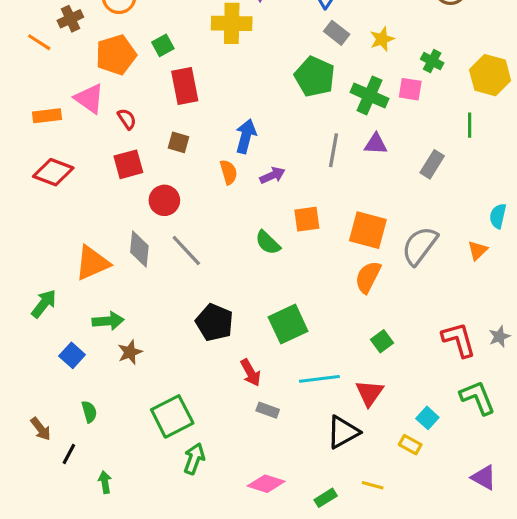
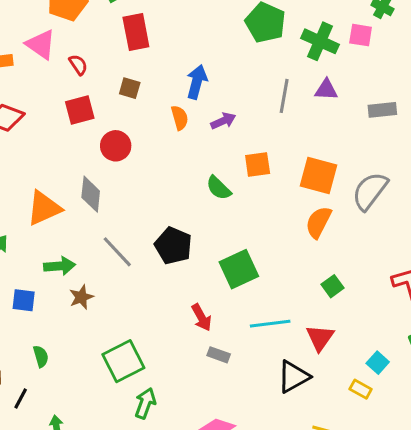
gray rectangle: (432, 164) -> (382, 110), turned 52
gray line: (186, 250) -> (117, 252), moved
black pentagon: (214, 322) -> (173, 246), moved
blue square: (72, 355) -> (24, 300), turned -35

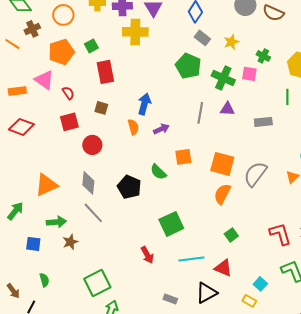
gray diamond: (91, 194) -> (88, 183), moved
black pentagon: (173, 246) -> (129, 187), moved
red triangle: (320, 338) -> (223, 268), turned -42
gray rectangle: (219, 355) -> (170, 299), moved

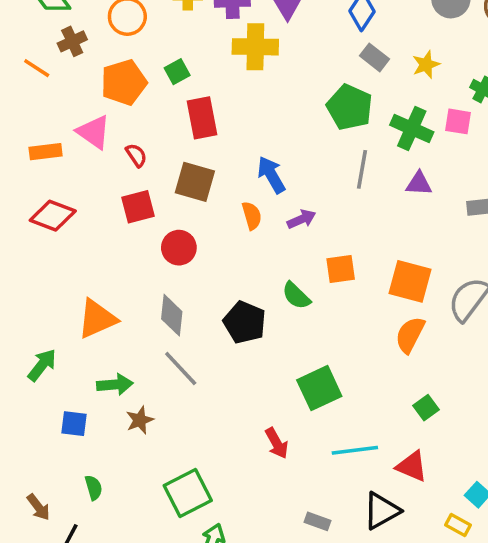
blue arrow: (144, 104) -> (271, 175), turned -45
brown square: (101, 108) -> (195, 182), size x1.6
gray line: (200, 113) -> (362, 169), moved

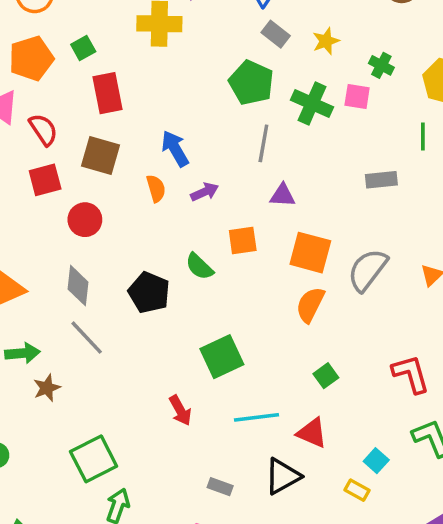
red semicircle: (136, 155) -> (43, 130), size x1.4
purple triangle: (419, 184) -> (283, 195), moved

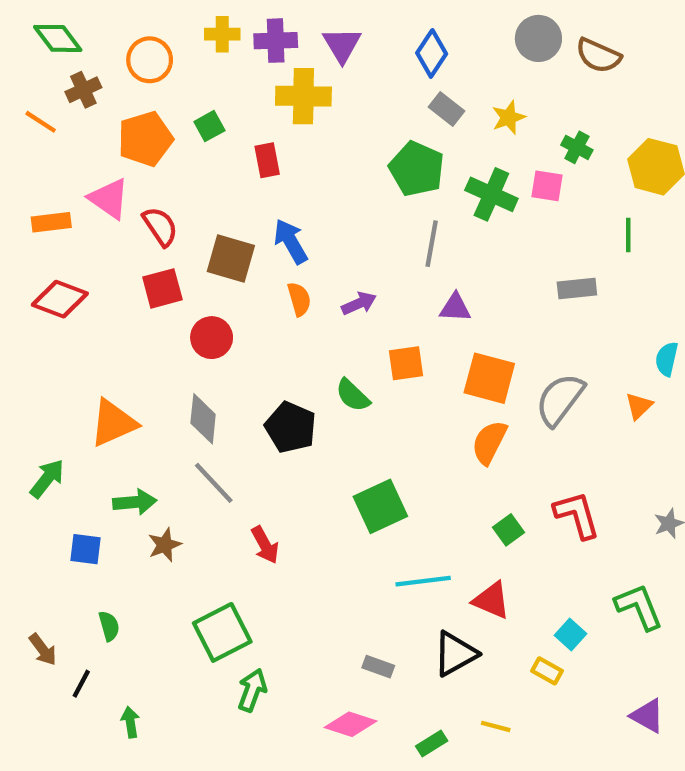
red rectangle: (107, 93) -> (267, 160), moved, size x0.7
blue arrow: (175, 149) -> (291, 241), moved
red L-shape: (411, 374) -> (577, 515), moved
red arrow: (180, 410) -> (265, 545), moved

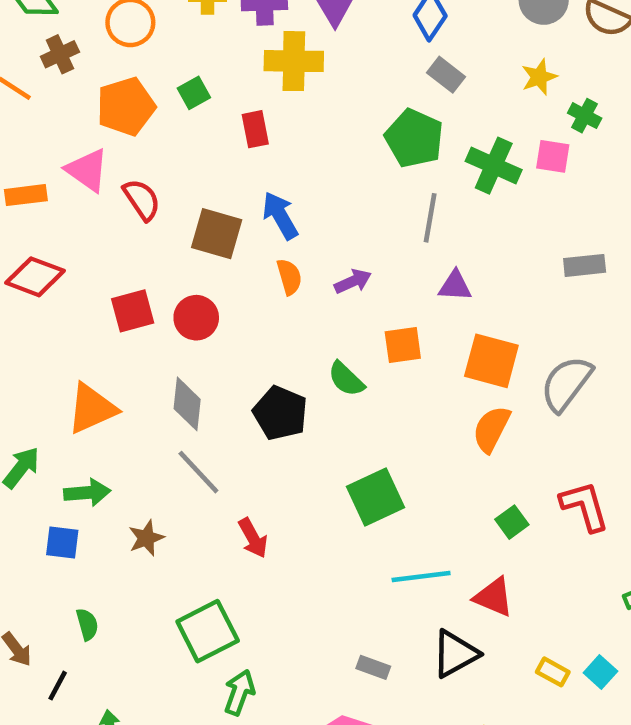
yellow star: (509, 118) -> (539, 77), moved
red square: (162, 288) -> (133, 311), moved
green arrow: (135, 502) -> (87, 493), moved
cyan square: (571, 635) -> (600, 672), moved

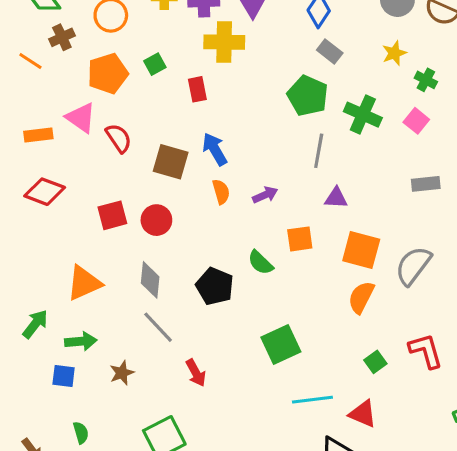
pink square: (553, 156) -> (416, 121), moved, turned 30

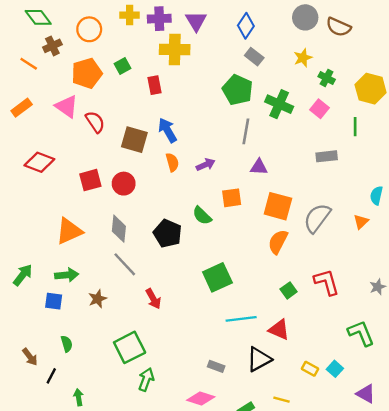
orange rectangle: (38, 135) -> (22, 108), moved, turned -30
green arrow: (35, 324) -> (23, 275), moved

